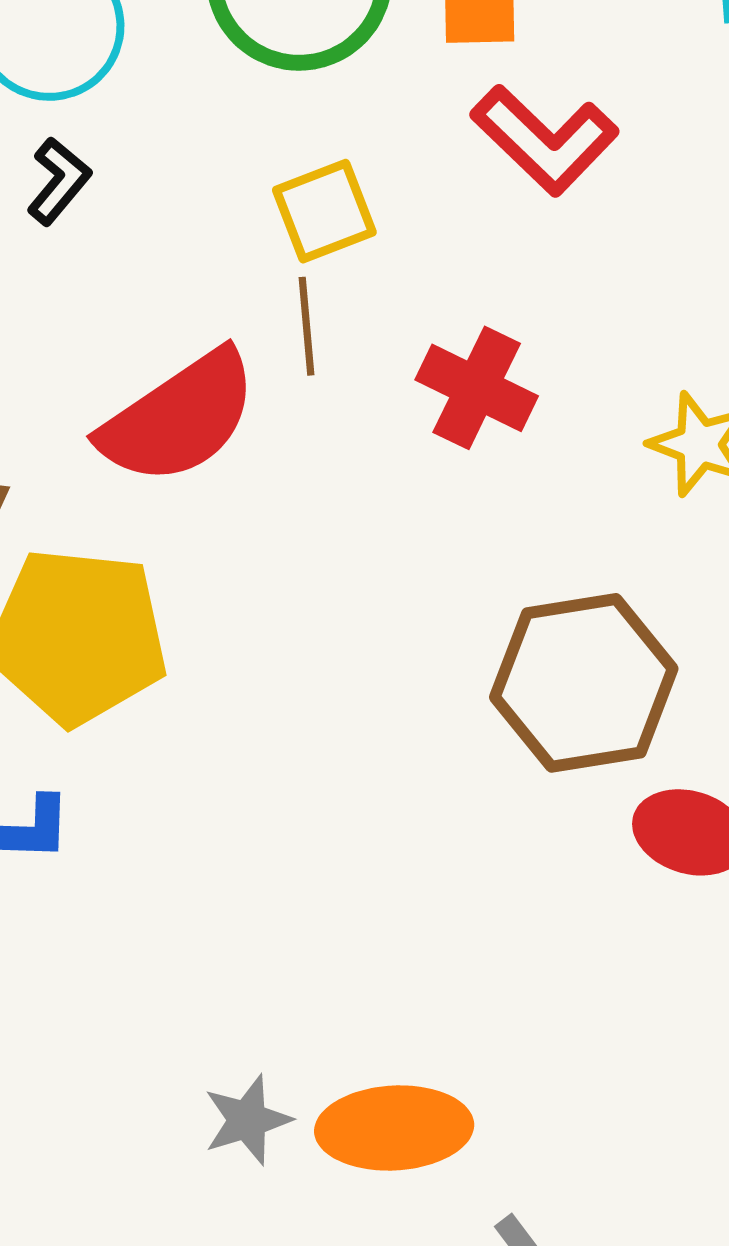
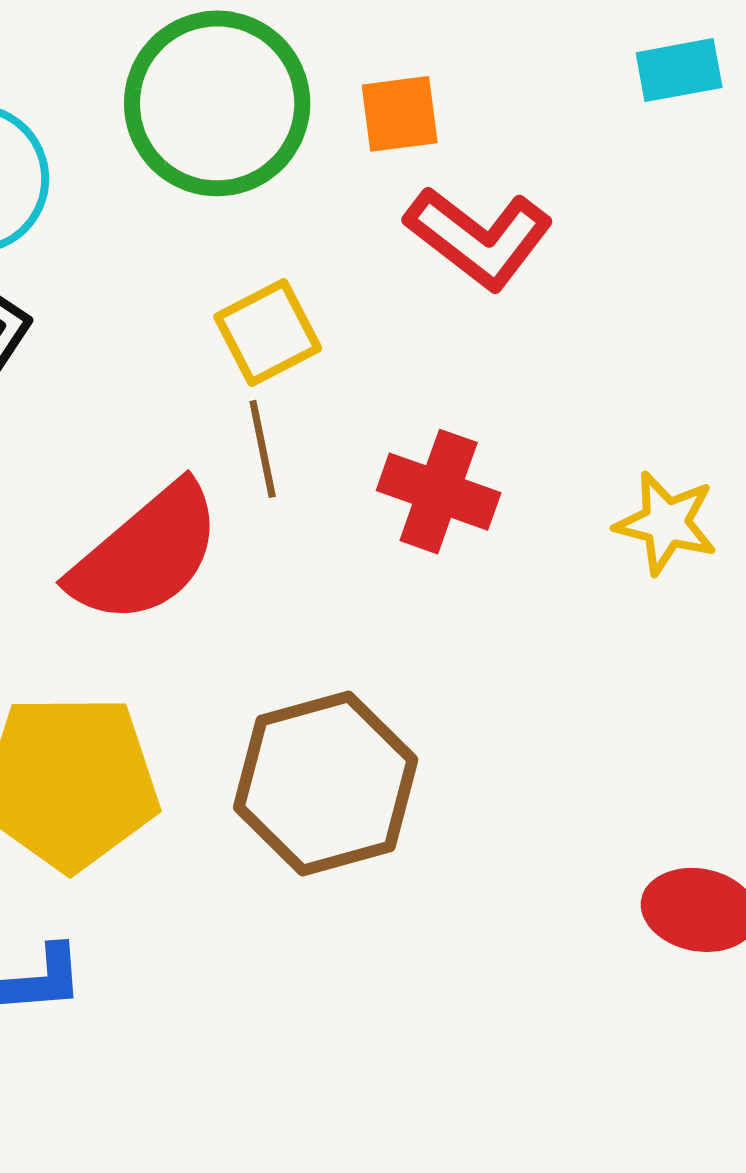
brown hexagon: (584, 683) -> (326, 784), moved

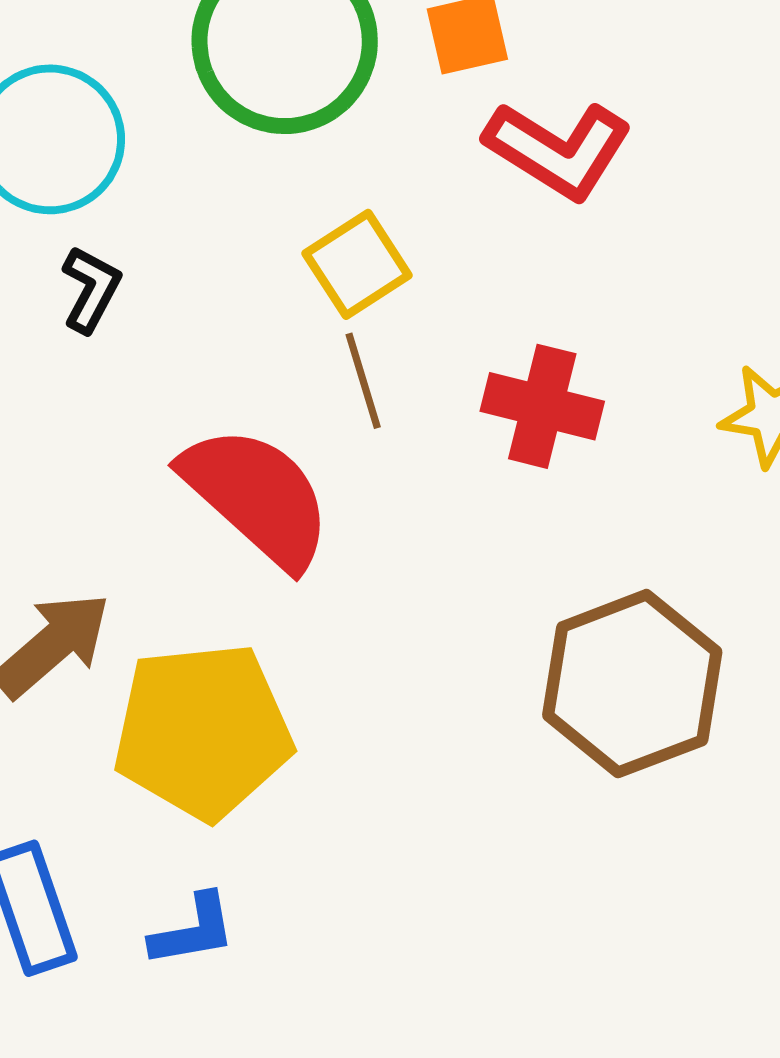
red semicircle: (146, 554) -> (257, 496), turned -92
brown hexagon: (326, 784) -> (632, 684), moved

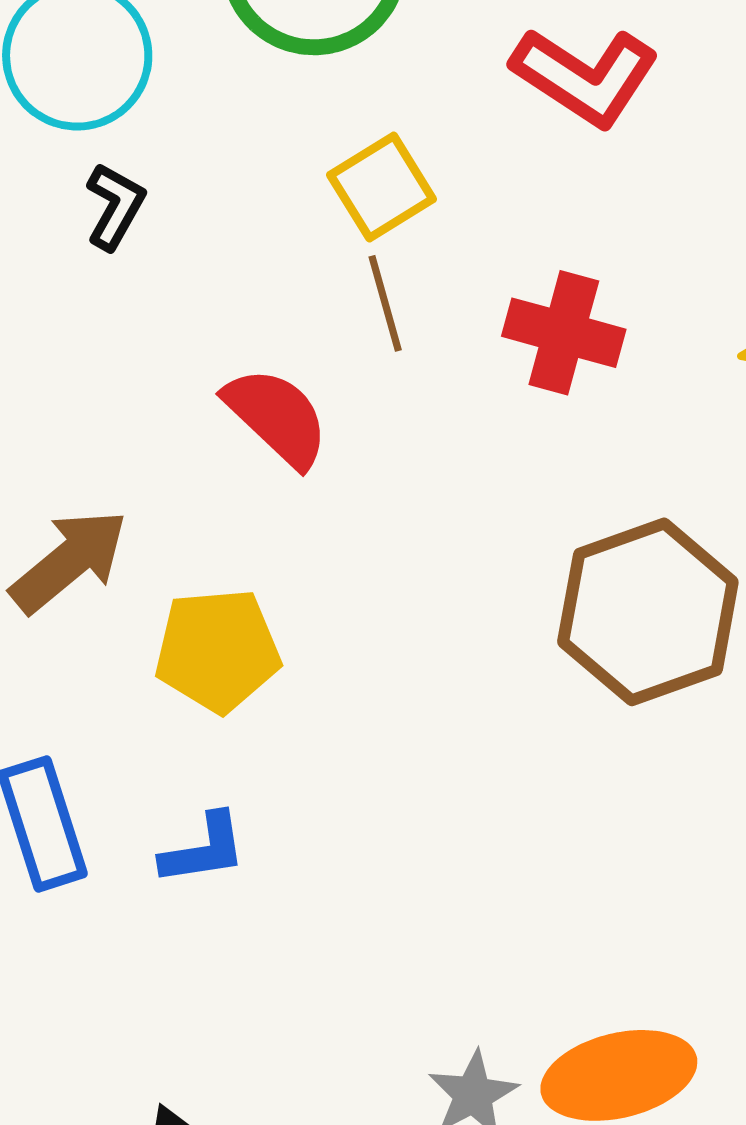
red semicircle: (257, 496) -> (277, 417), size x0.7
yellow pentagon: (203, 731) -> (218, 650), size x0.7

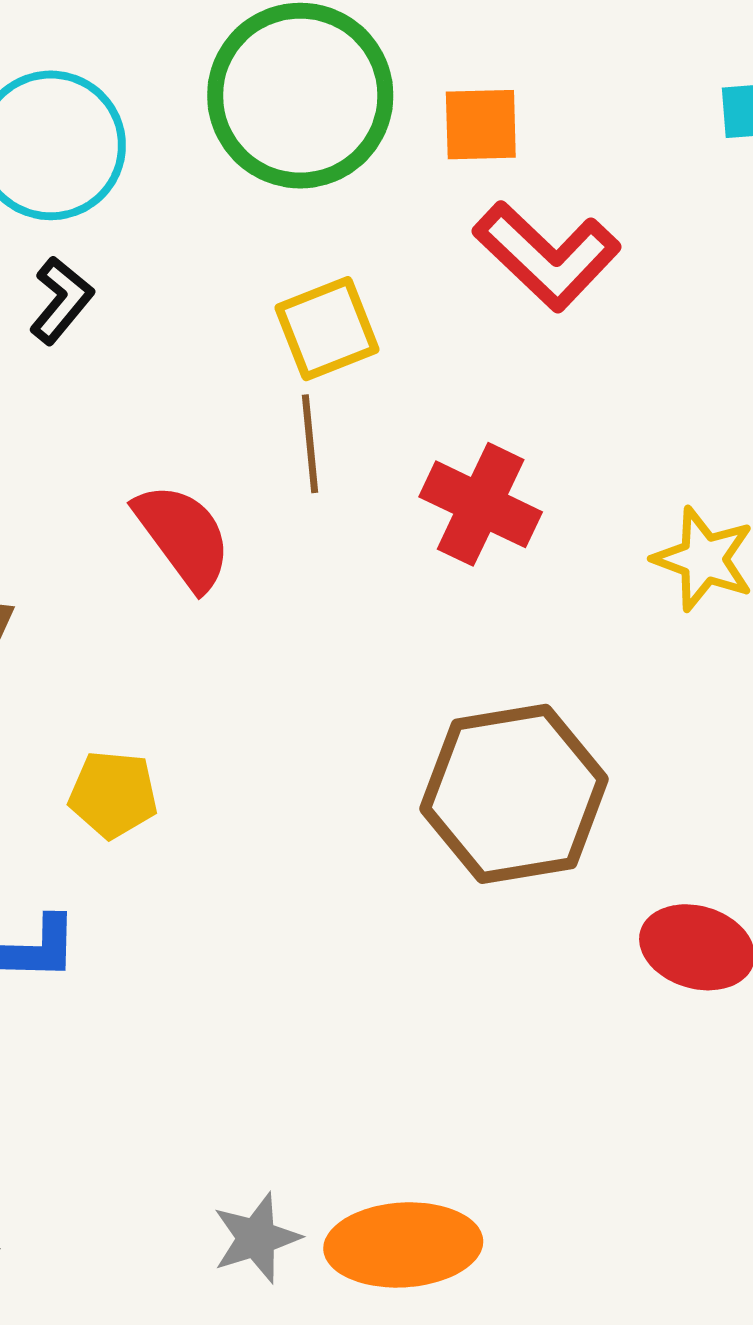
yellow pentagon: (218, 650) -> (113, 794), moved, size x0.7

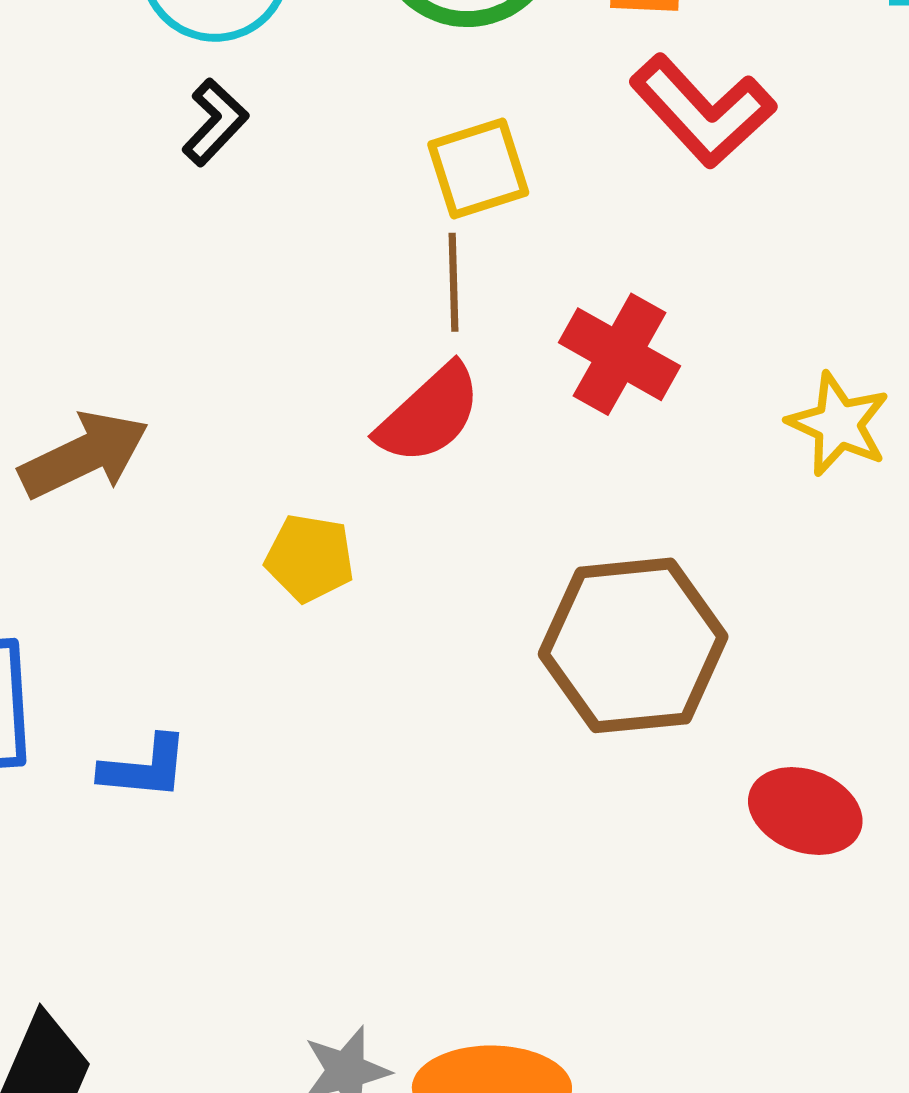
red semicircle: (183, 536) -> (429, 414), moved, turned 80
yellow pentagon: (113, 794) -> (310, 558), moved

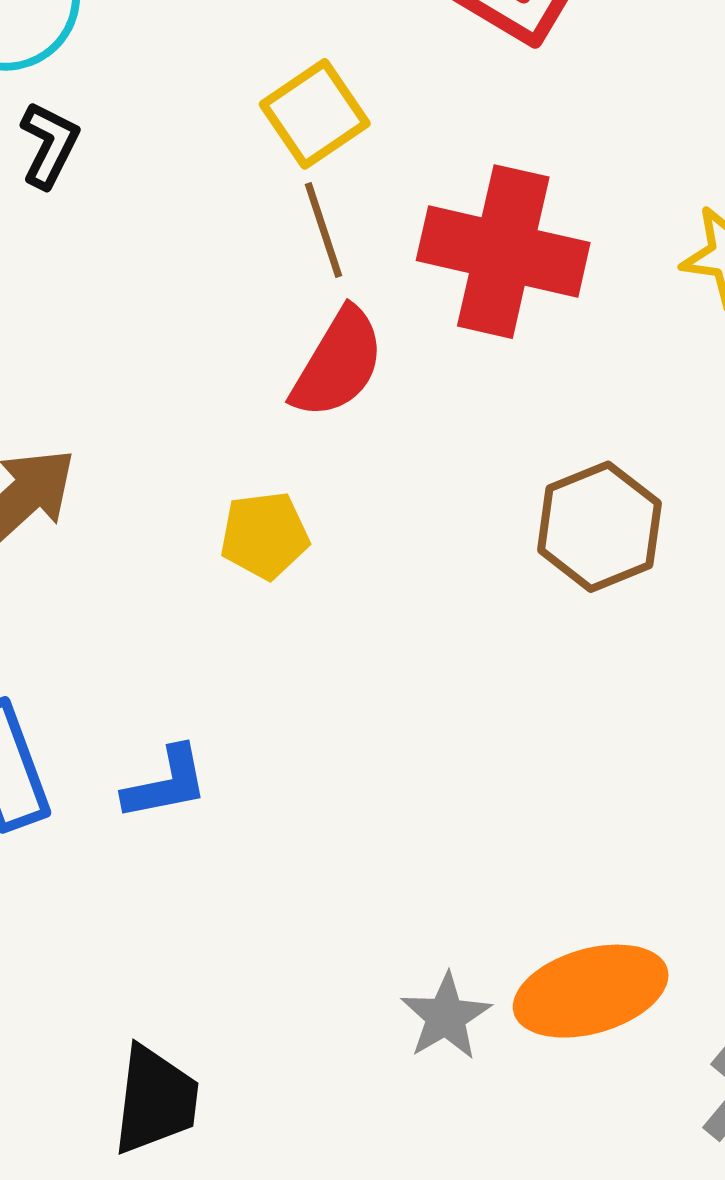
red cross: (620, 354) -> (503, 252), size x1.4
brown hexagon: (633, 645) -> (599, 527), size x0.7

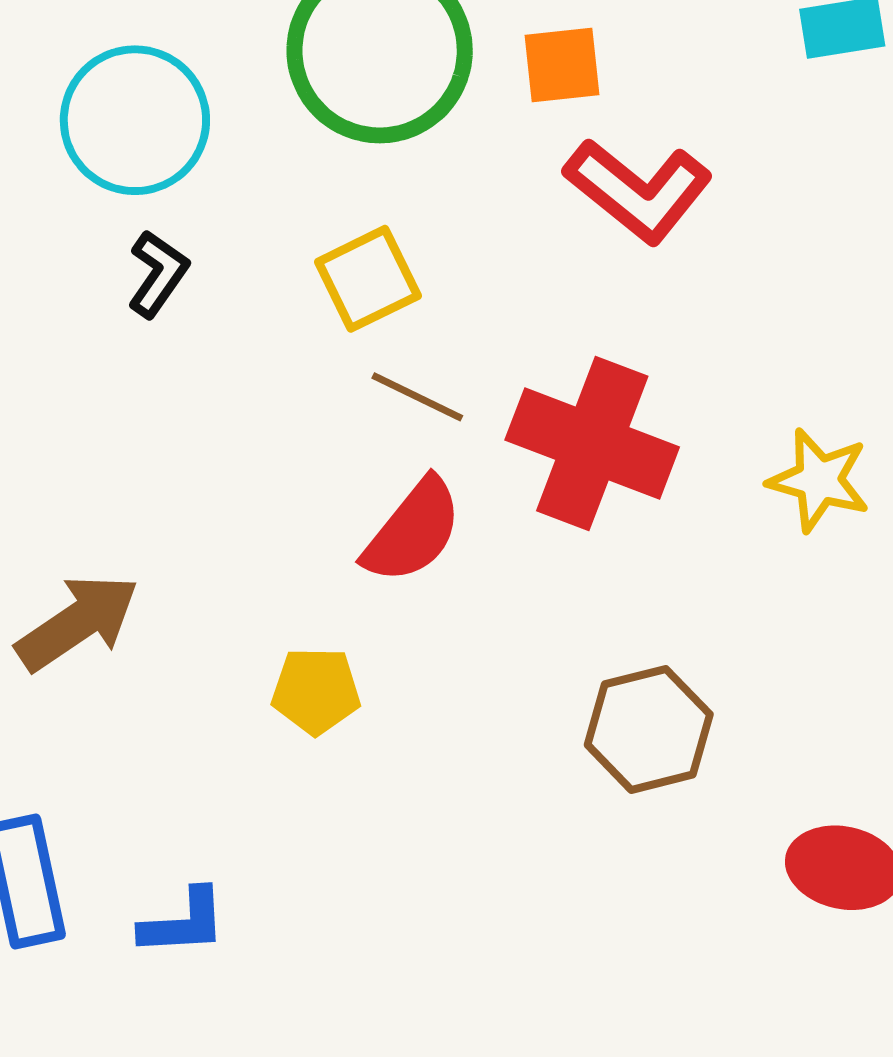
yellow square: (315, 114) -> (368, 279), moved
brown line: (323, 230) -> (417, 397), turned -54

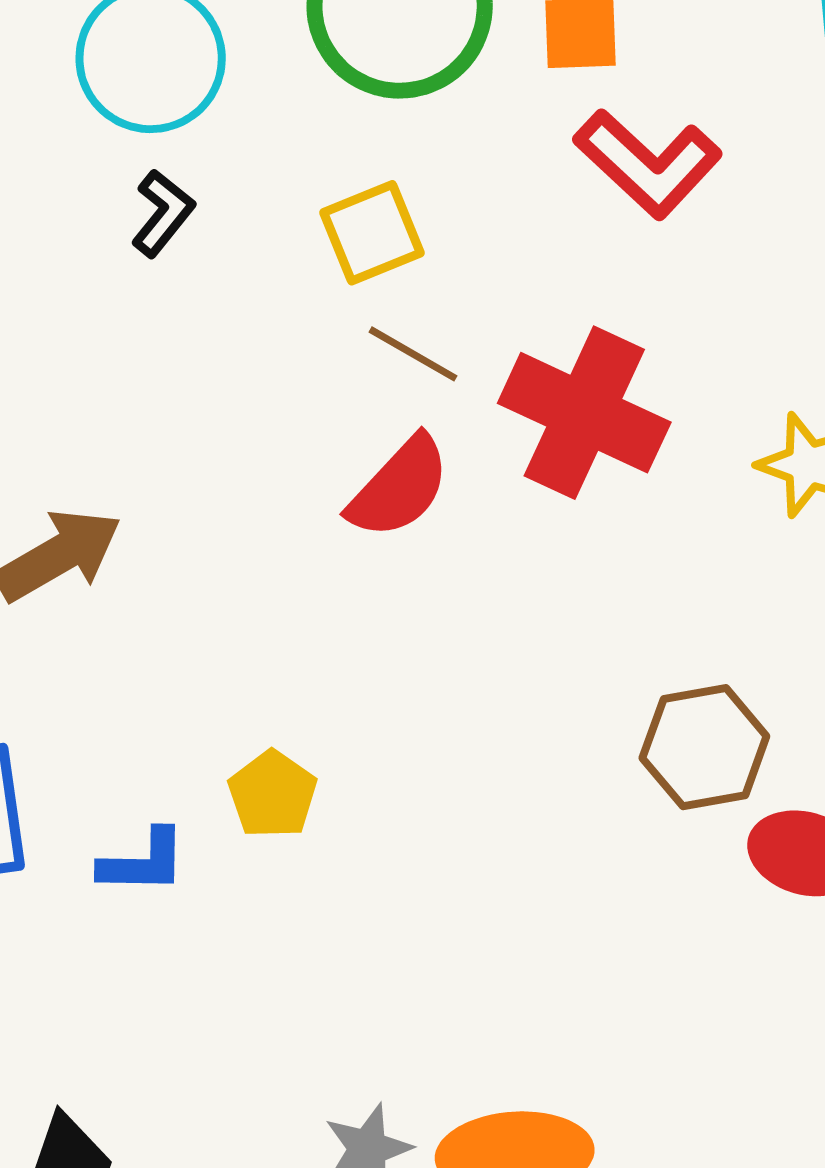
yellow pentagon: (316, 691) -> (273, 794), moved, turned 30
brown hexagon: (649, 729) -> (704, 747), moved

